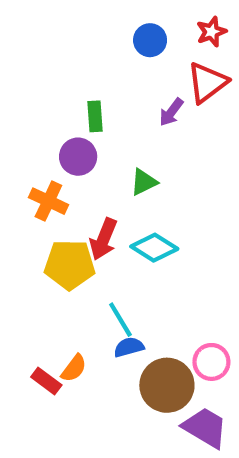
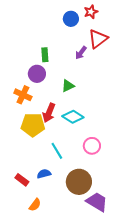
red star: (211, 32) -> (91, 12), moved
blue semicircle: (129, 347) -> (44, 174), moved
pink circle: (211, 362) -> (92, 146), moved
orange semicircle: (74, 368) -> (35, 205), moved

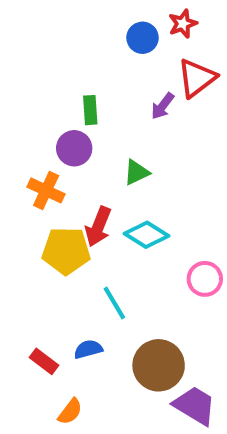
pink circle: (92, 146) -> (205, 279), moved

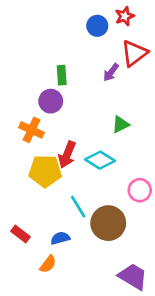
green triangle: (136, 172) -> (121, 124), moved
red rectangle: (44, 361) -> (21, 234), moved
brown circle: (159, 365) -> (108, 223), moved
orange semicircle: (70, 412) -> (48, 264), moved

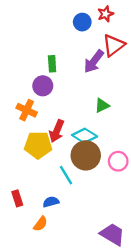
purple arrow: (111, 72) -> (94, 61), size x1.5
brown circle: (108, 223) -> (86, 155), moved
red rectangle: (21, 234) -> (17, 198), turned 35

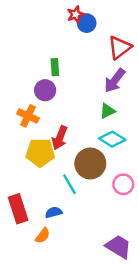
red star: (105, 14) -> (76, 15), moved
purple arrow: (94, 61) -> (115, 80), moved
cyan diamond: (85, 136) -> (112, 139), moved
pink circle: (118, 161) -> (123, 184), moved
red rectangle: (17, 198) -> (18, 209), size x1.6

